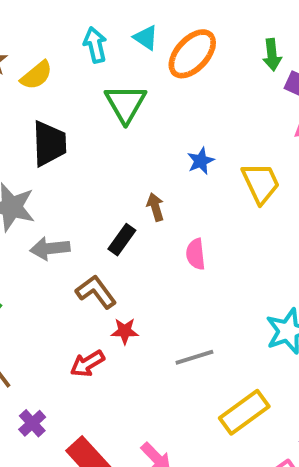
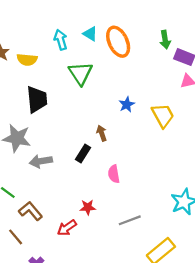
orange ellipse: (192, 54) -> (118, 42), turned -64
yellow semicircle: (36, 75) -> (27, 60), turned 48
pink semicircle: (196, 254) -> (114, 174), moved
brown L-shape: (96, 292) -> (31, 211), moved

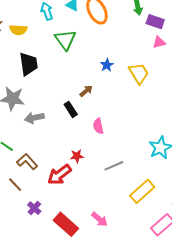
brown arrow: (102, 133) -> (86, 91), turned 72
black rectangle: (83, 154) -> (71, 109), turned -63
red arrow: (67, 228) -> (59, 175), size x1.4

